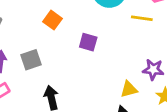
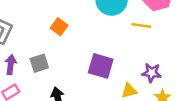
purple square: (88, 42) -> (101, 66), moved, size x1.5

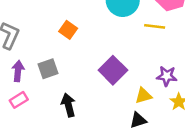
purple square: (101, 66) -> (113, 70), turned 30

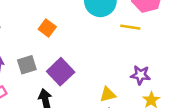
purple square: (113, 70) -> (61, 72), moved
yellow triangle: (143, 96) -> (108, 94), moved

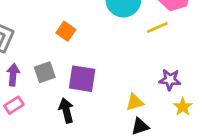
yellow line: (130, 27) -> (157, 27), turned -30
purple square: (61, 72) -> (82, 79), turned -36

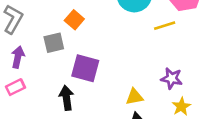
gray square: (45, 72) -> (54, 43), moved

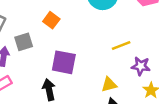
yellow line: (165, 26) -> (121, 45), moved
gray square: (54, 43) -> (24, 42), moved

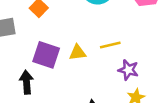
yellow triangle: (109, 85) -> (78, 53), moved

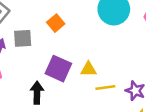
yellow line: (110, 45) -> (105, 87), moved

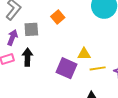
purple square: (58, 69) -> (67, 68), moved
black arrow: (37, 93) -> (27, 57), moved

